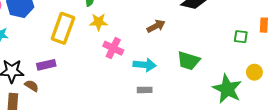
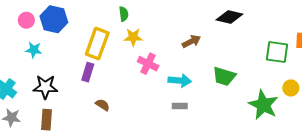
green square: (241, 37) -> (277, 52), size x1.6
purple rectangle: (46, 65) -> (88, 72), moved, turned -60
brown semicircle: (32, 86) -> (103, 105), moved

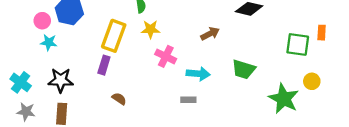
pink circle: (26, 20) -> (42, 21), moved
gray rectangle: (180, 106) -> (188, 100), moved

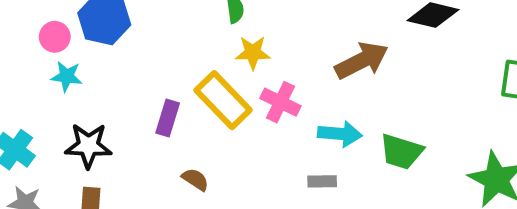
brown arrow: (210, 34) -> (362, 61), size x1.5
yellow rectangle: (114, 36) -> (223, 100), moved, turned -64
green trapezoid: (244, 69) -> (401, 152), moved

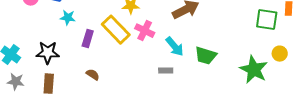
cyan star: (67, 76) -> (68, 18), moved
cyan arrow: (340, 134) -> (175, 47), turned 45
brown semicircle: (195, 179) -> (93, 75), moved

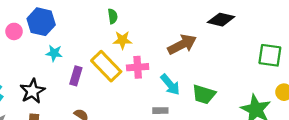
pink cross: (145, 31) -> (138, 67), turned -30
black star: (48, 53) -> (32, 91), turned -30

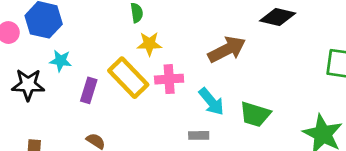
black star: (32, 91) -> (28, 85), moved, turned 30

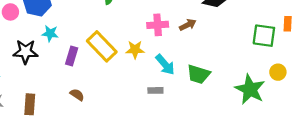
yellow star: (149, 44) -> (135, 50), moved
brown arrow: (227, 49) -> (188, 25), moved, size x0.6
pink cross: (169, 79) -> (158, 25), moved

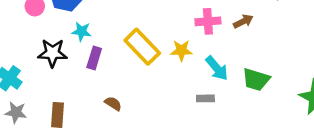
purple rectangle: (72, 56) -> (94, 58), moved

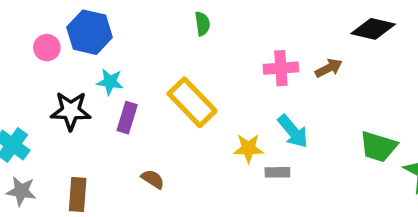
yellow star: (181, 50) -> (248, 148), moved
green trapezoid: (256, 80) -> (378, 147), moved

